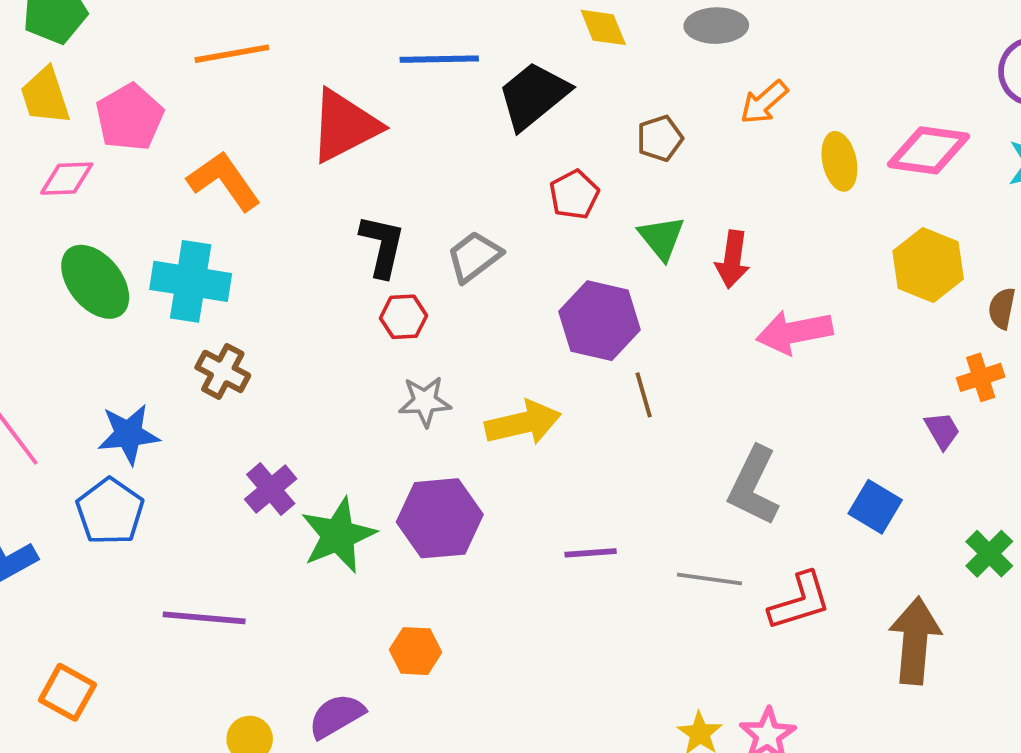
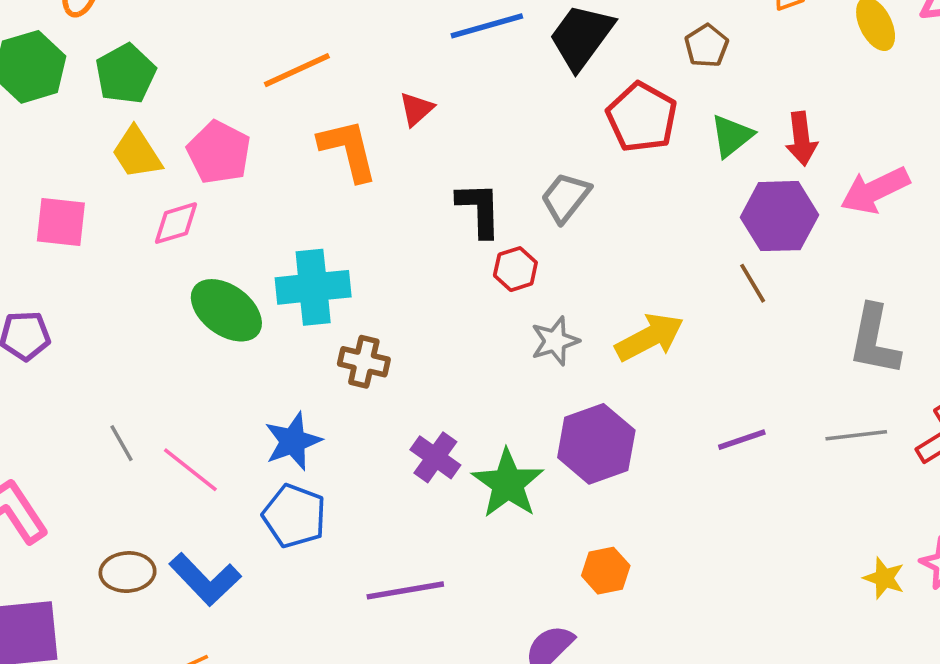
red triangle: (344, 126) -> (416, 109), size x0.5
orange L-shape: (224, 181) -> (348, 150), moved, turned 36
red pentagon: (574, 195) -> (642, 117), size x1.5
green triangle: (662, 238) -> (732, 136), turned 45
purple hexagon: (599, 321) -> (779, 216), moved

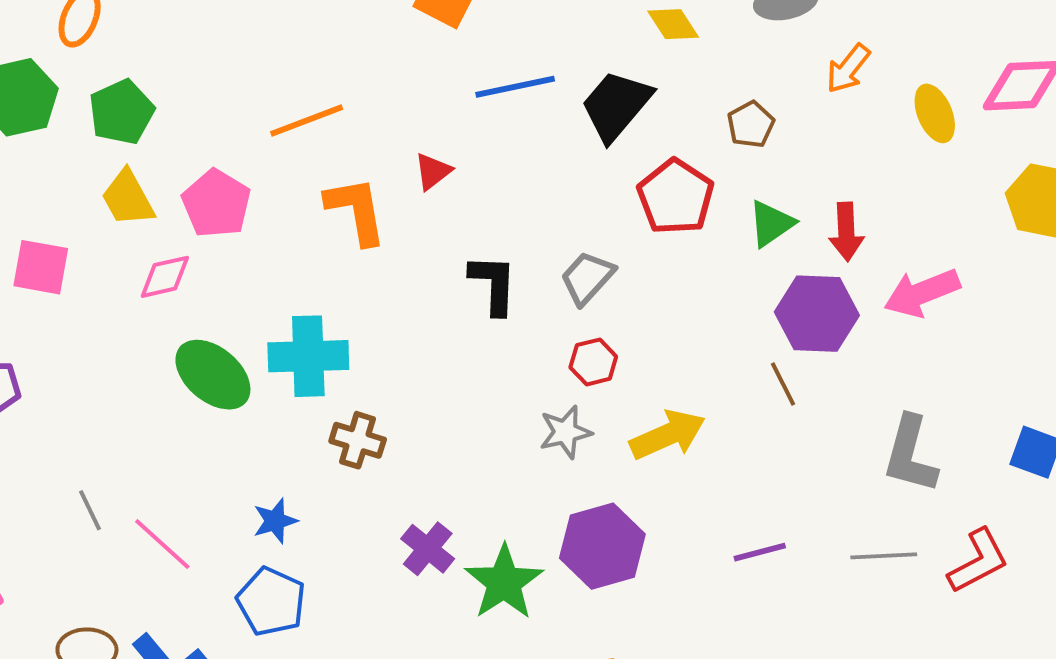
red hexagon: (515, 269) -> (593, 362), moved
blue star: (293, 441) -> (275, 521), size x0.7

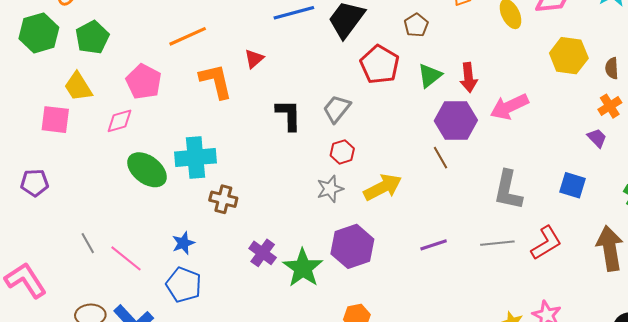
yellow trapezoid: (128, 198) -> (78, 87), moved

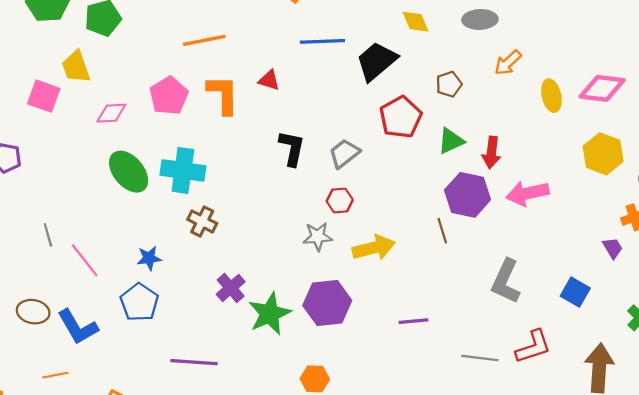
red triangle: (254, 59) -> (269, 80), turned 45
pink pentagon: (144, 82) -> (169, 96), moved
gray line: (497, 243) -> (480, 358), moved

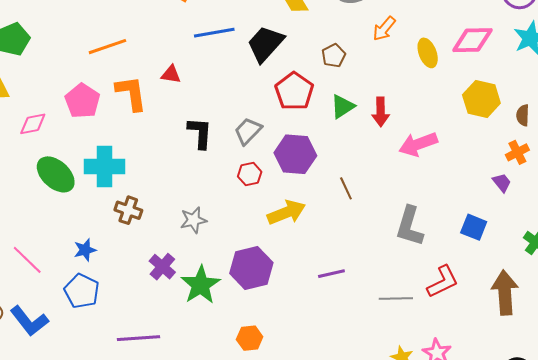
purple hexagon: (468, 195) -> (295, 154), moved
gray star: (318, 237) -> (193, 220), moved

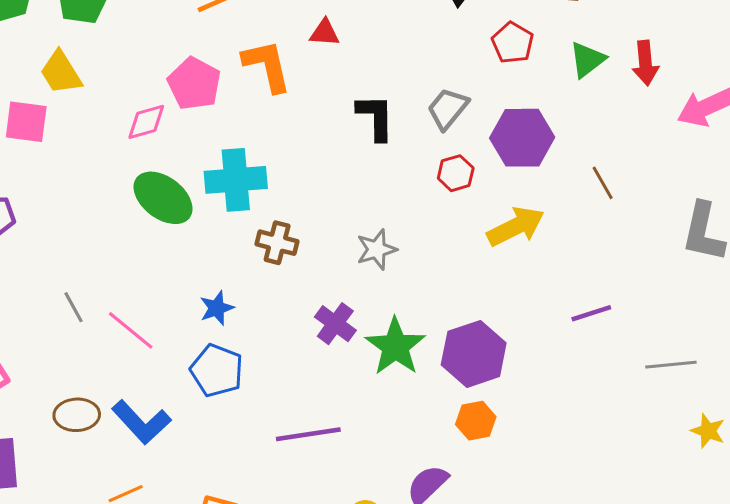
red pentagon: (294, 91) -> (513, 43), size x0.7
pink diamond: (33, 124) -> (146, 122), moved
purple hexagon: (251, 268) -> (474, 354), moved
gray line: (396, 299) -> (671, 365), moved

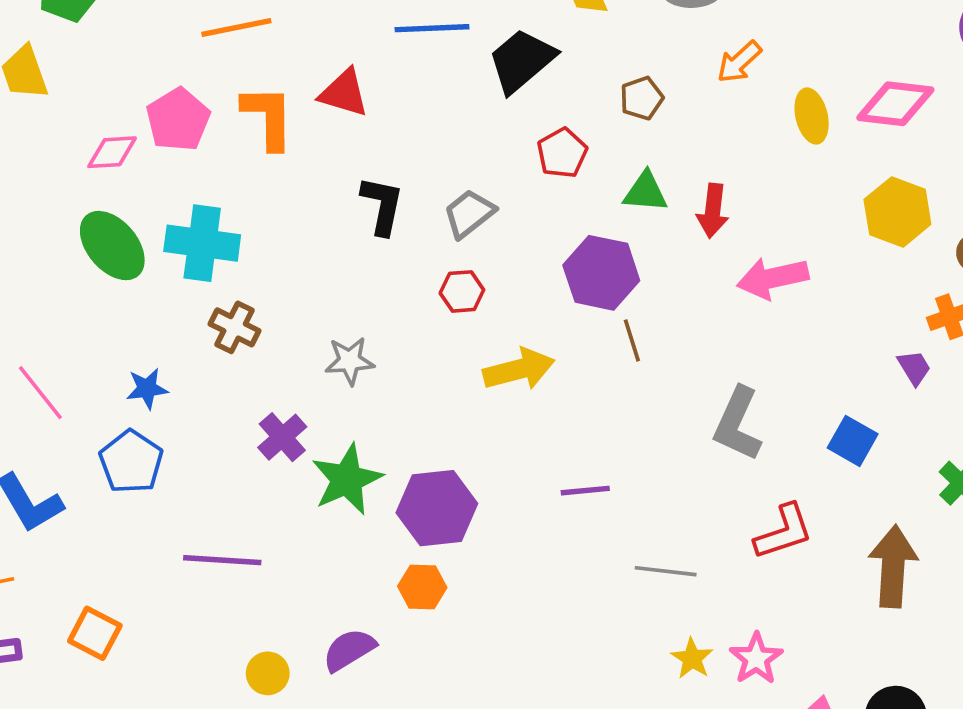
red triangle: (325, 33) -> (344, 93), size x1.4
green triangle: (587, 60) -> (645, 192), turned 30
purple hexagon: (522, 138) -> (601, 273), moved

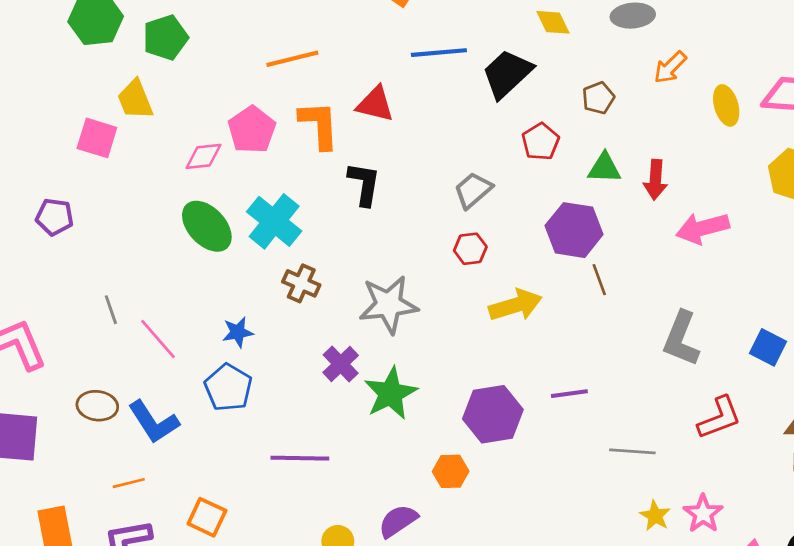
black L-shape: (382, 205) -> (364, 184), moved
cyan cross: (202, 243) -> (274, 221), turned 34
gray star: (350, 361) -> (389, 304), size x1.6
purple hexagon: (437, 508) -> (493, 414), moved

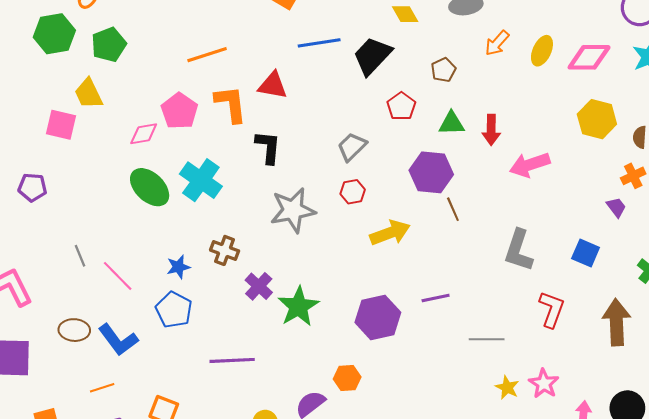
yellow ellipse: (726, 105) -> (542, 51), moved, turned 44
brown cross: (301, 283) -> (225, 250), moved
gray star: (389, 304) -> (293, 210), moved
red L-shape: (719, 418) -> (552, 309), turned -45
orange hexagon: (451, 471) -> (347, 378), moved

